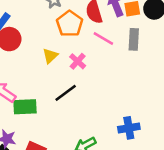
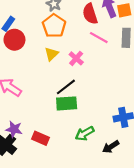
orange pentagon: (70, 24) -> (54, 26), moved
green rectangle: (25, 107) -> (67, 103), moved

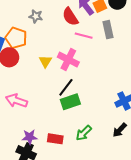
orange pentagon: (54, 26) -> (16, 38), moved
pink cross: (76, 58) -> (68, 60), size x1.5
green arrow: (85, 133) -> (84, 133), moved

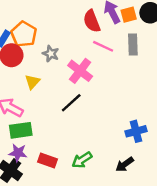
gray star: (36, 16) -> (51, 54), moved
yellow triangle: (45, 61) -> (32, 82), moved
green rectangle: (70, 102) -> (21, 130), moved

